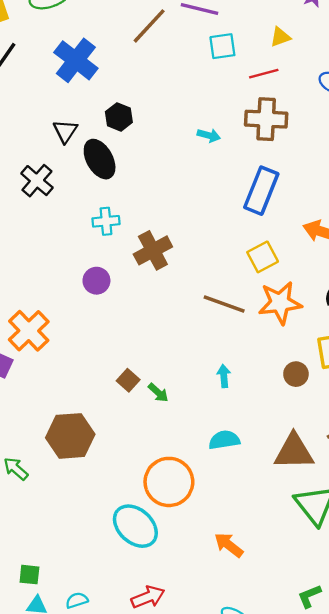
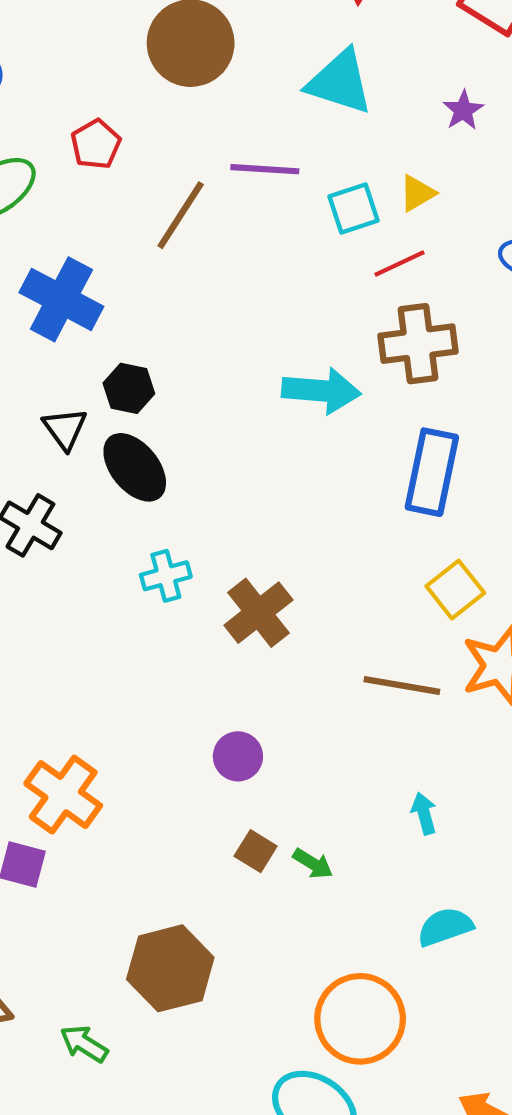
cyan square: (222, 46) -> (353, 208), moved
black hexagon: (119, 117) -> (129, 388), moved
cyan arrow: (209, 135) -> (321, 391), size x1.8
purple circle: (96, 281) -> (238, 756), moved

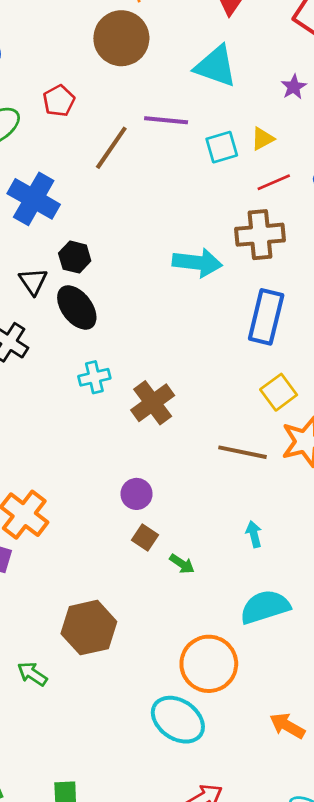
red line: (399, 264) -> (274, 182), moved
brown square: (256, 851) -> (145, 537), moved
cyan semicircle: (445, 927) -> (265, 607), size x1.4

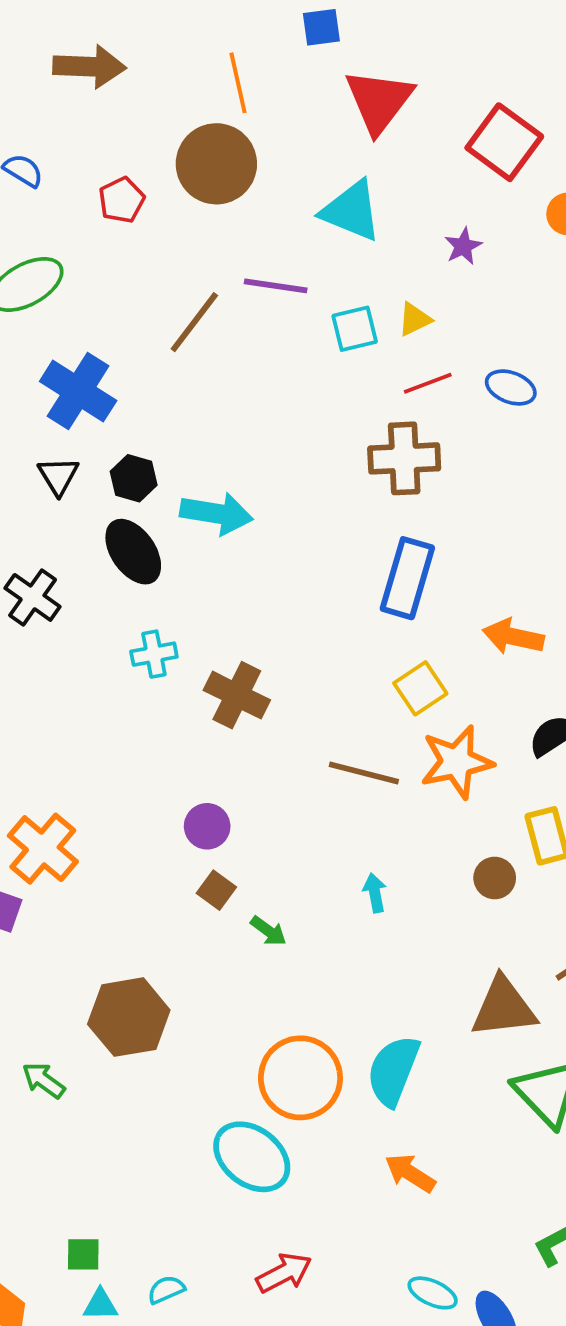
red pentagon: (59, 101) -> (122, 200), moved
cyan arrow: (197, 263) -> (216, 513), moved
black triangle: (33, 281) -> (58, 476), moved
brown cross: (153, 403) -> (237, 695), turned -30
cyan semicircle: (265, 607) -> (393, 1071), moved, turned -54

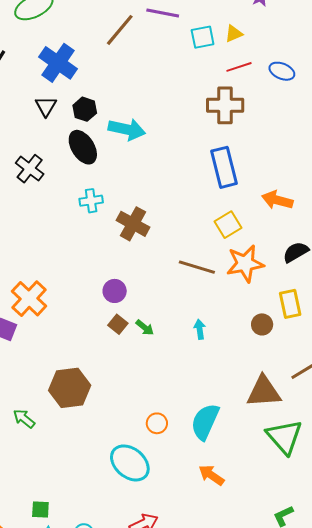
blue rectangle: (407, 578) -> (224, 167), turned -33
green arrow: (268, 931) -> (145, 328), moved
orange circle: (300, 1078) -> (157, 423), size x0.5

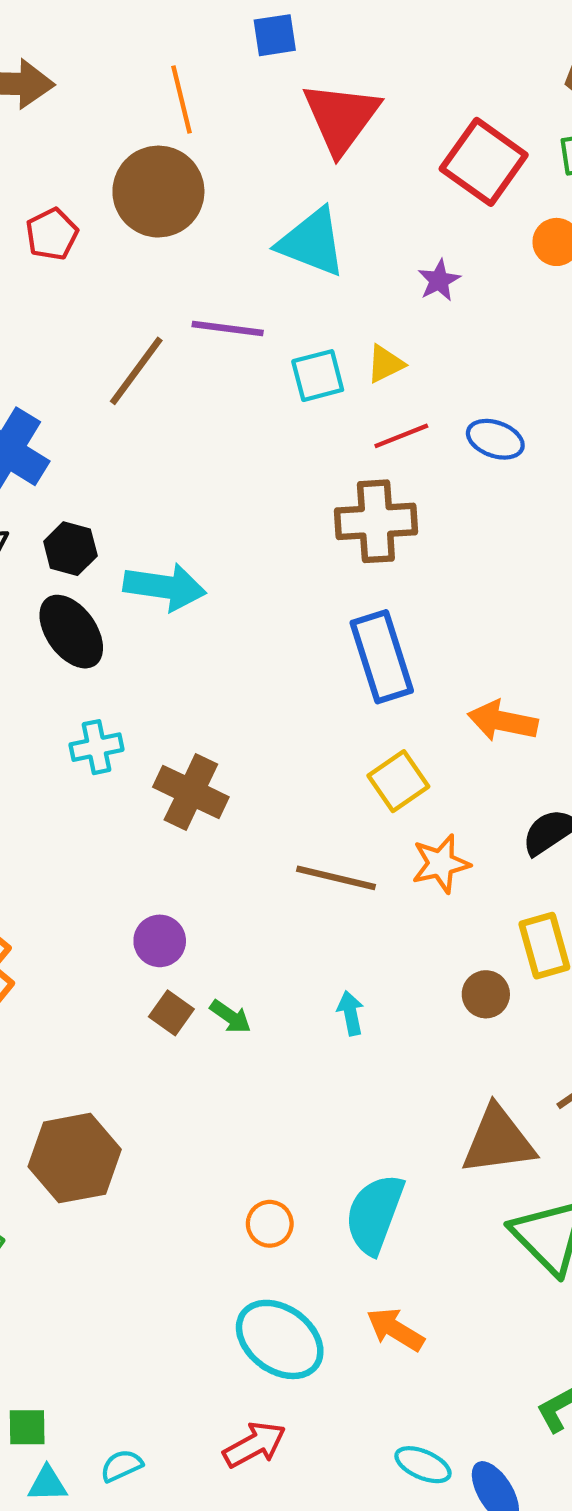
orange star: (245, 264) -> (441, 864), size x0.7
cyan ellipse: (130, 463) -> (280, 1339), moved

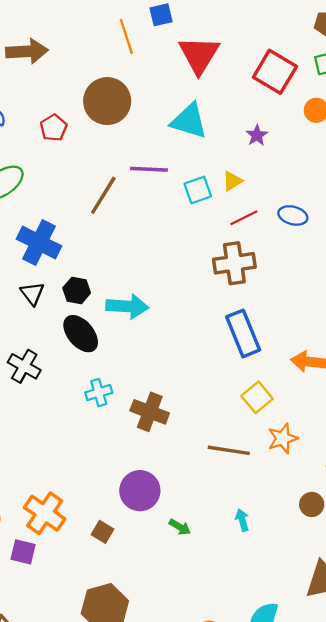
orange line: (181, 100) -> (126, 36), moved
purple circle: (160, 941) -> (140, 491), size x1.5
brown square: (171, 1013) -> (102, 532), moved

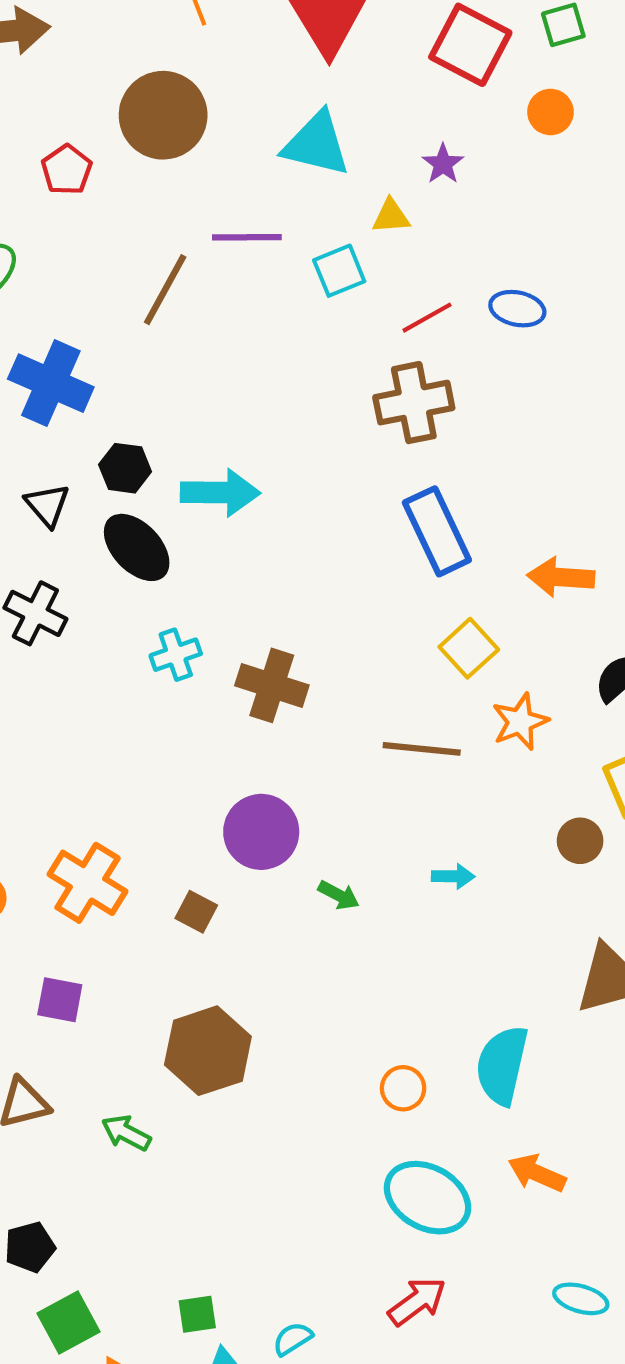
yellow triangle: (232, 181) -> (391, 216), moved, turned 30
black triangle: (32, 293) -> (47, 505), moved
cyan arrow: (242, 520) -> (453, 876), turned 110
purple square: (23, 552) -> (60, 1000), moved

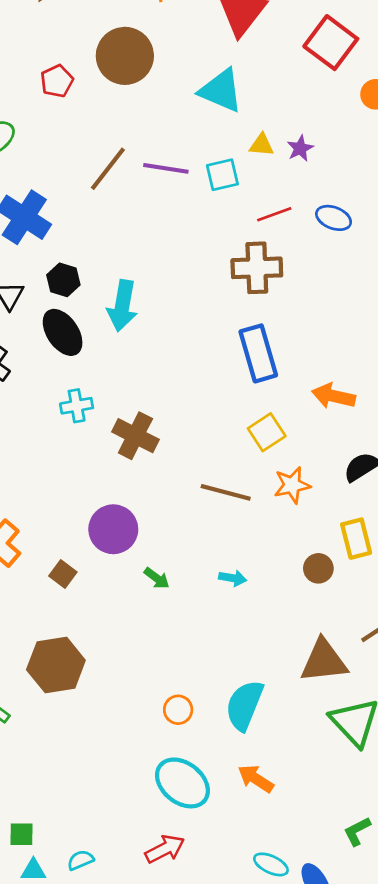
purple star: (443, 164) -> (300, 148), moved
purple line: (247, 237) -> (166, 168), moved
cyan arrow: (220, 493) -> (122, 306), turned 90

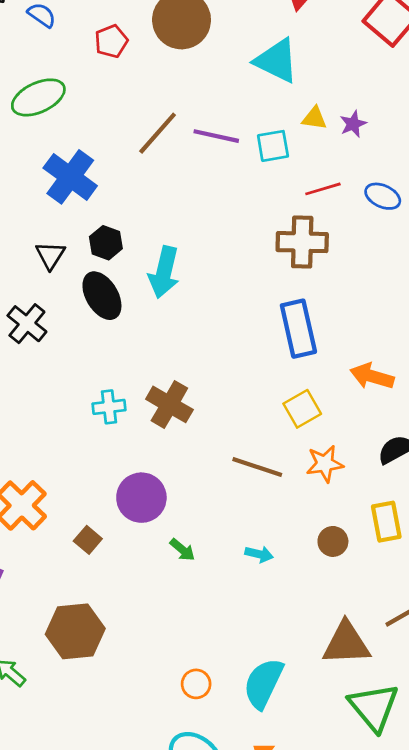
cyan cross: (77, 406) -> (109, 407), moved
brown circle: (318, 568) -> (333, 541), moved

